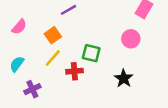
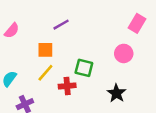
pink semicircle: (19, 27) -> (12, 31), moved
orange square: (53, 35) -> (45, 50), turned 35

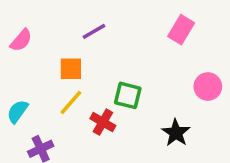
pink rectangle: (137, 23) -> (181, 30), moved
pink circle: (124, 53) -> (208, 87), moved
red cross: (67, 86) -> (103, 122), turned 35

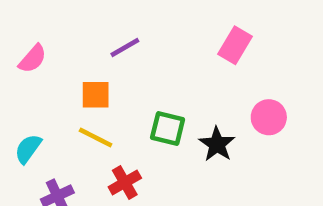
yellow line: (71, 103) -> (96, 137), turned 76
red cross: (103, 122) -> (125, 182), moved, turned 30
black star: (176, 133) -> (217, 144), moved

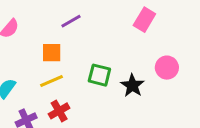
yellow line: (96, 137) -> (52, 81), turned -50
red cross: (125, 182) -> (59, 111), moved

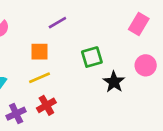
pink rectangle: (144, 20) -> (139, 24), moved
green square: (99, 75) -> (92, 57), moved, turned -30

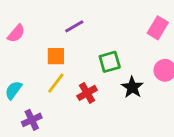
yellow line: (40, 78) -> (56, 83), turned -30
red cross: (46, 105) -> (87, 93), moved

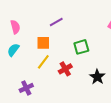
pink semicircle: (16, 33) -> (15, 27), turned -56
black star: (132, 87) -> (97, 77), moved
cyan semicircle: (13, 90) -> (13, 50), moved

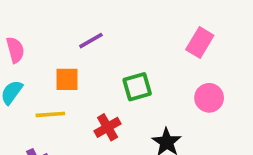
yellow line: (43, 62) -> (50, 114), moved, turned 49

